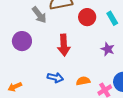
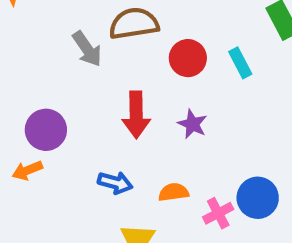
purple circle: (22, 41) -> (46, 130), moved
purple star: (108, 49) -> (192, 124), moved
orange arrow: (15, 87) -> (27, 170), moved

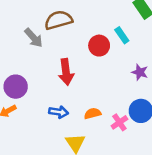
red circle: (188, 58) -> (99, 46), moved
purple star: (192, 124) -> (140, 72), moved

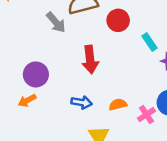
cyan rectangle: (122, 35) -> (149, 42), moved
red circle: (99, 46) -> (118, 20), moved

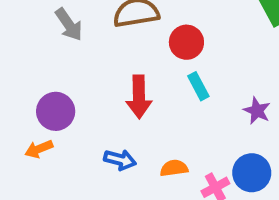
gray arrow: (56, 22) -> (69, 25), moved
cyan rectangle: (149, 42) -> (198, 86), moved

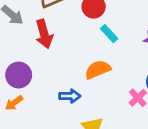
red arrow: (139, 97) -> (44, 34), moved
orange semicircle: (174, 168) -> (98, 70), moved, size x1.4

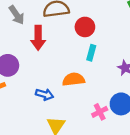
cyan rectangle: (109, 34) -> (91, 53), turned 42

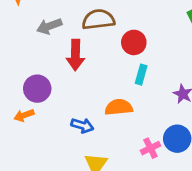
gray arrow: (17, 15) -> (49, 26), turned 102

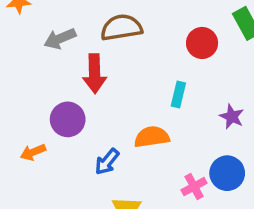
red circle: (134, 42) -> (202, 43), moved
purple circle: (37, 89) -> (68, 119), moved
blue arrow: (82, 125) -> (107, 162), turned 115

